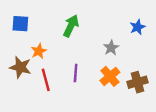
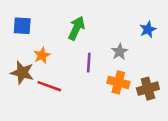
purple line: (76, 73) -> (89, 63), moved
orange cross: (110, 76) -> (118, 82), turned -36
red line: (46, 80) -> (49, 86), turned -55

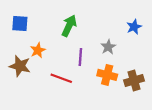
red line: (49, 86) -> (61, 78), moved

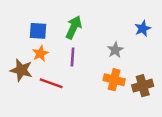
blue square: (20, 23) -> (38, 31), moved
purple line: (80, 57) -> (72, 57), moved
red line: (61, 78) -> (51, 83), moved

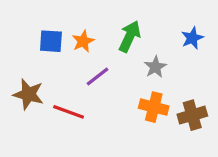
green arrow: (74, 27) -> (130, 36), moved
orange star: (40, 54) -> (83, 41), moved
purple line: (72, 57) -> (97, 77), turned 48

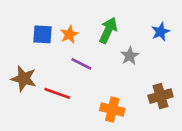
purple line: (97, 77) -> (81, 64), turned 65
orange cross: (154, 107) -> (112, 109), moved

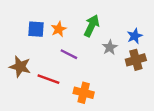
blue star: (161, 32) -> (135, 36), moved
brown cross: (161, 96) -> (136, 60), moved
orange cross: (112, 109) -> (84, 93), moved

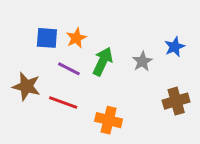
green arrow: (92, 26) -> (103, 61), moved
purple line: (69, 54) -> (69, 69), moved
brown cross: (136, 60) -> (176, 101), moved

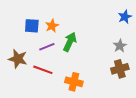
blue star: (175, 47) -> (125, 17), moved
gray star: (142, 61) -> (120, 46), moved
purple line: (69, 69) -> (47, 47), turned -49

